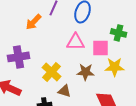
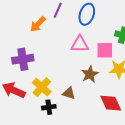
yellow cross: (52, 72) -> (42, 87), moved
brown star: (86, 72) -> (90, 74), turned -30

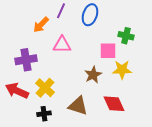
pink triangle: (80, 44) -> (62, 45), moved
brown triangle: (69, 93) -> (78, 106), moved, size x1.5
black cross: (49, 107) -> (44, 114), moved

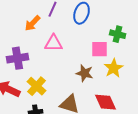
yellow star: (122, 70) -> (114, 68), turned -30
brown star: (93, 75) -> (85, 73), turned -30

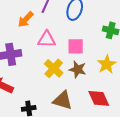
pink square: (100, 49) -> (76, 46), moved
yellow cross: (37, 86) -> (54, 68), moved

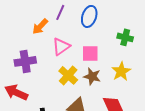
pink triangle: (47, 39) -> (61, 46), turned -36

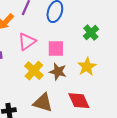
green cross: (125, 37) -> (91, 33), turned 35

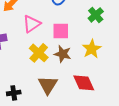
brown triangle: (43, 103) -> (48, 85), turned 45

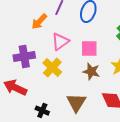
yellow cross: (39, 53) -> (52, 68), moved
black cross: (14, 93) -> (42, 111), turned 32

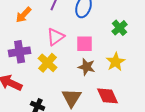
orange arrow: (39, 22) -> (24, 15), moved

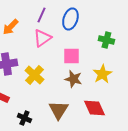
green cross: (120, 28) -> (106, 40), turned -35
pink triangle: (56, 37) -> (42, 38), moved

